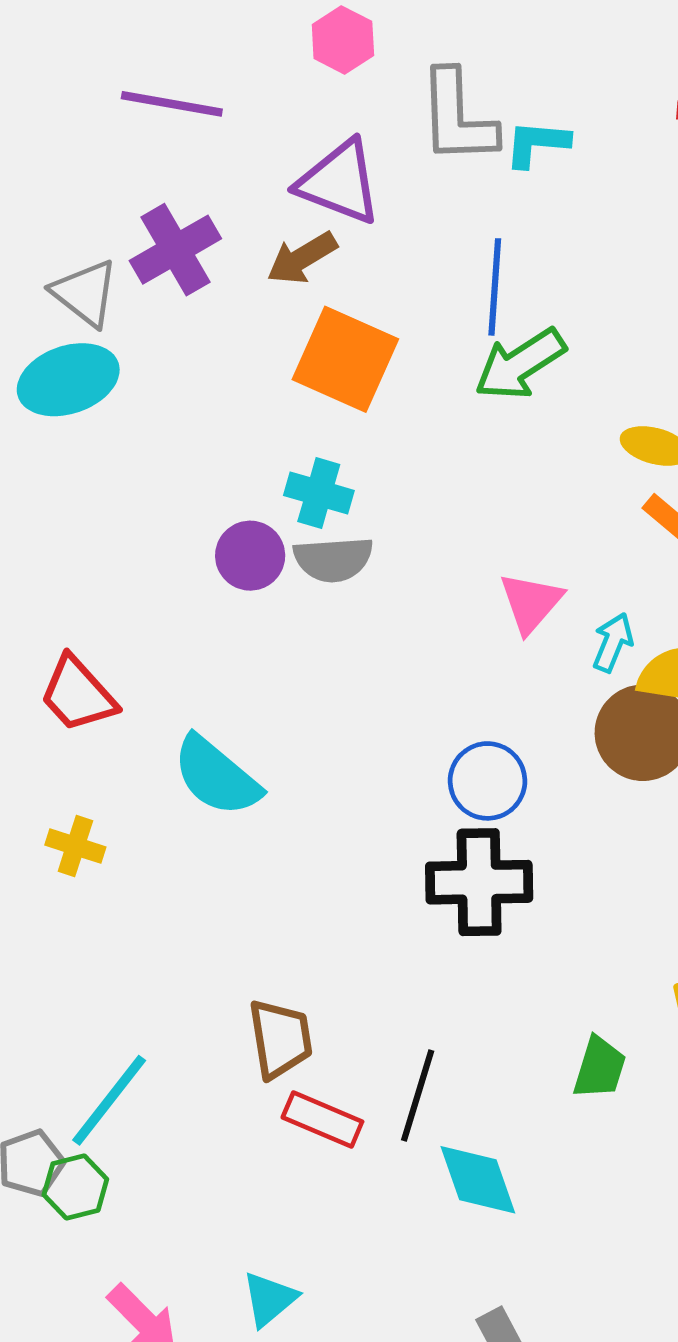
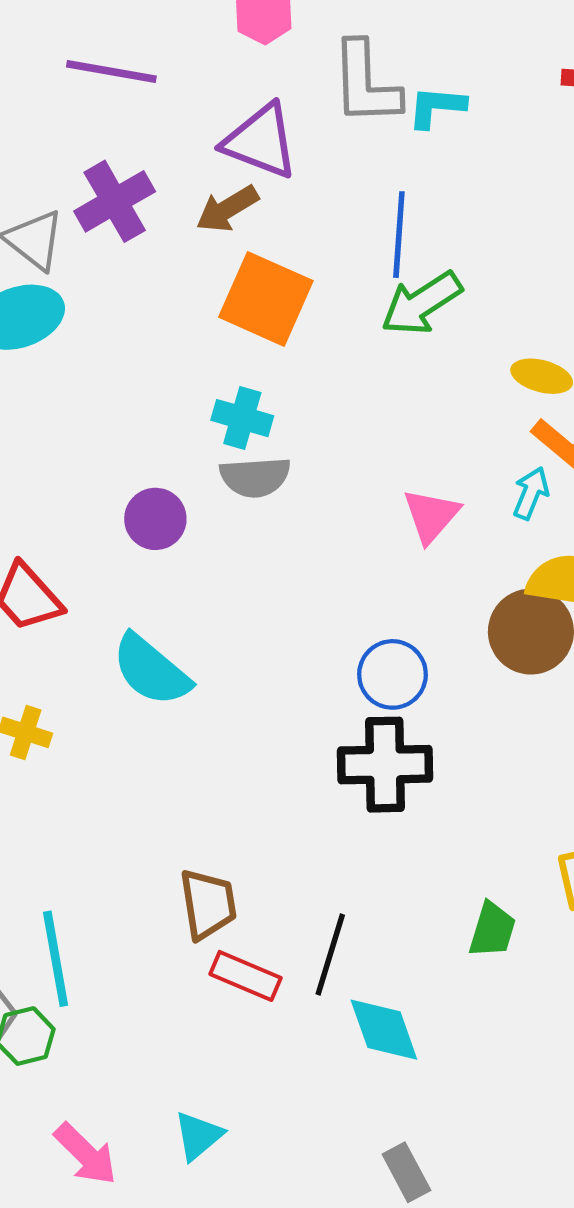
purple circle: (250, 556) -> (155, 519), moved
cyan arrow: (613, 642) -> (531, 493), moved
cyan line: (109, 1100) -> (56, 959), turned -48

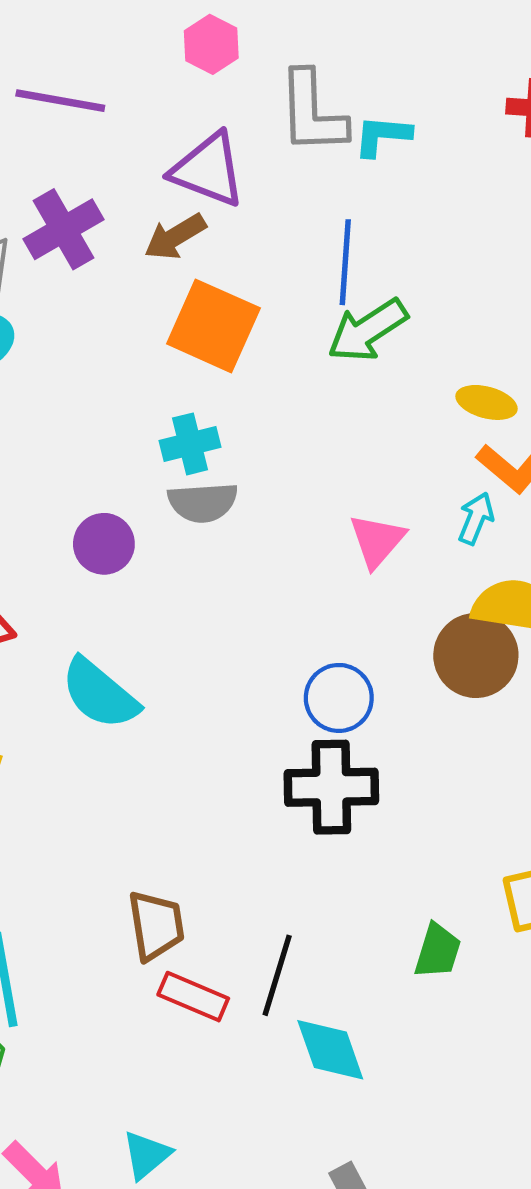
cyan cross: (242, 418) -> (190, 444), turned -30

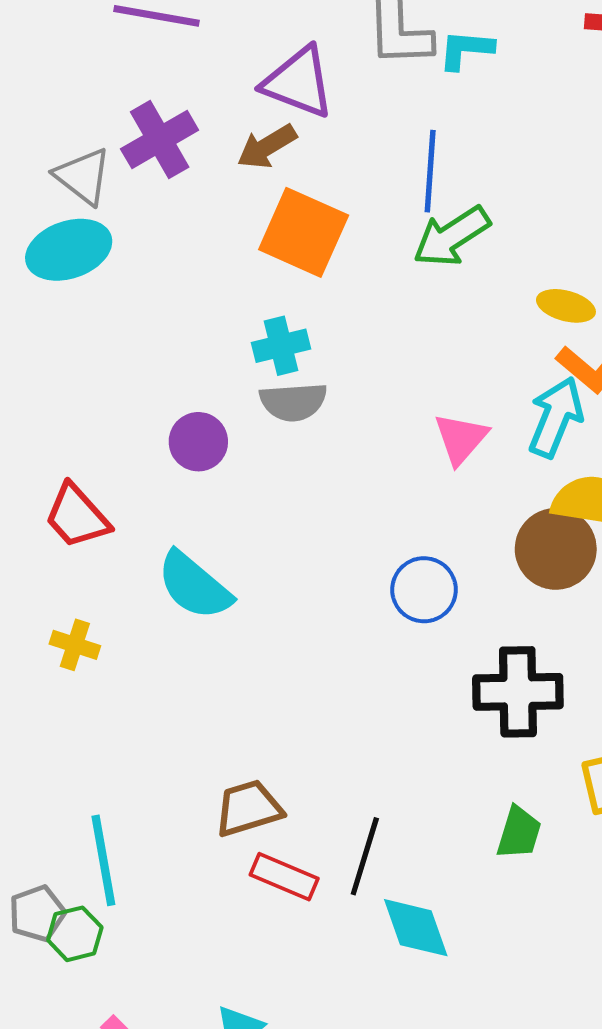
cyan arrow: (476, 518) -> (556, 417), size x1.6
black cross: (331, 787) -> (518, 692), moved
brown trapezoid: (156, 925) -> (248, 808), turned -98

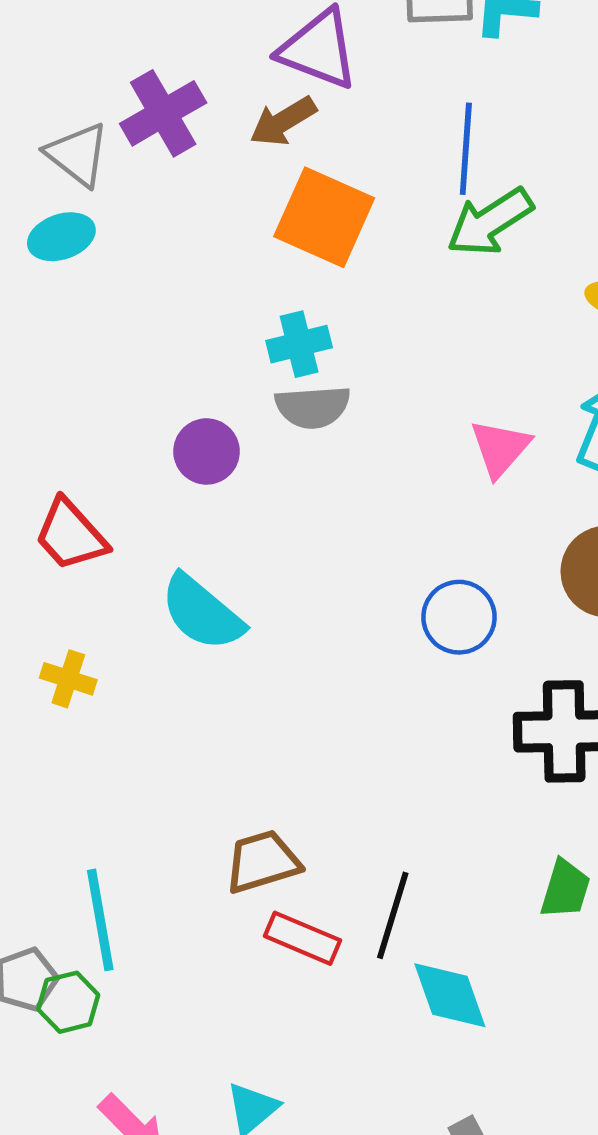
cyan ellipse: (69, 250) -> (61, 237), size x0.7

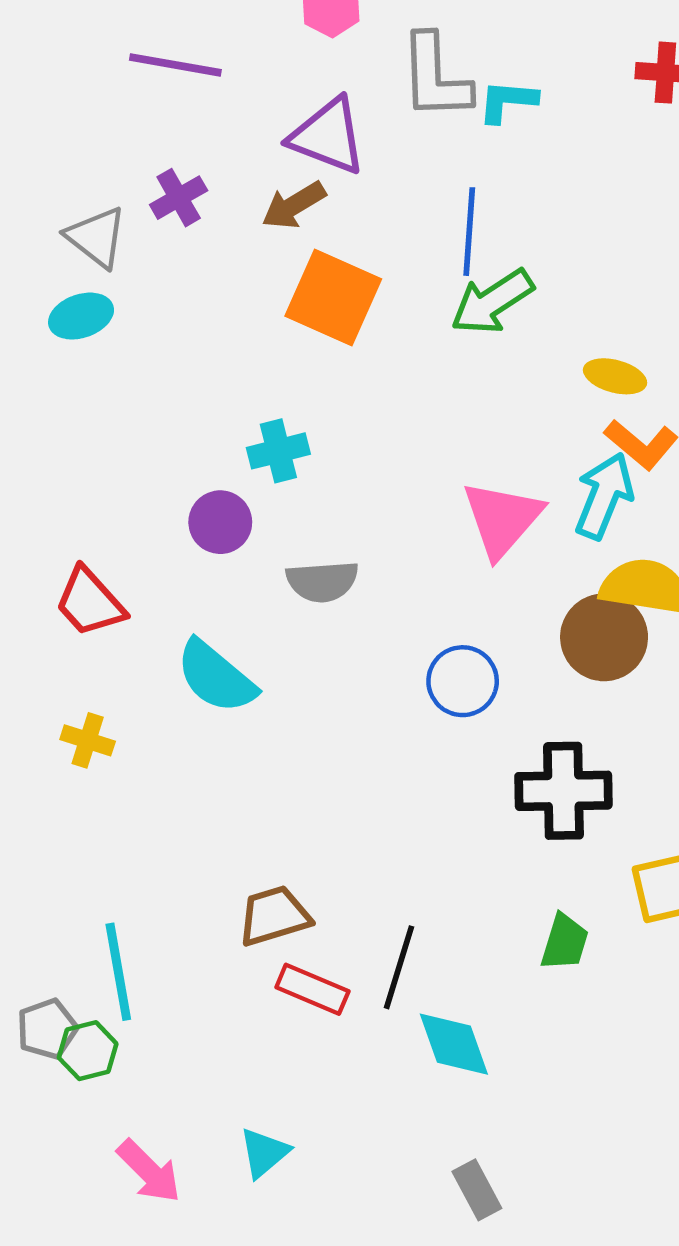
purple cross: (163, 113) -> (179, 198), size x0.7
cyan cross: (299, 344) -> (278, 451), moved
gray semicircle: (313, 407) -> (322, 581), moved
pink triangle: (500, 448) -> (502, 519), size x1.4

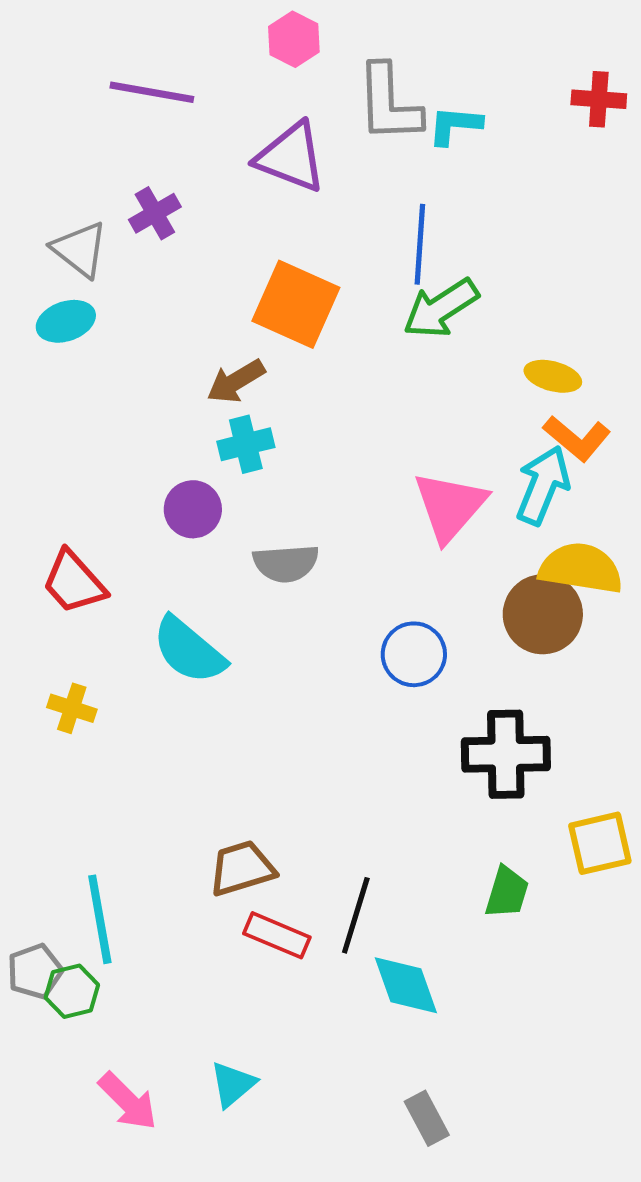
brown arrow: (294, 205) -> (236, 381), moved

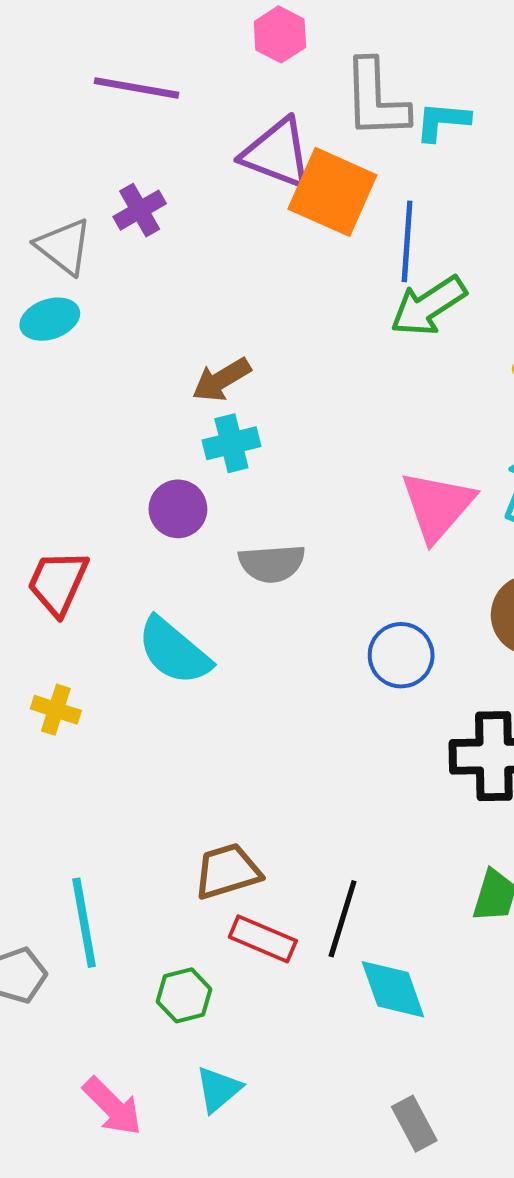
orange square: (296, 304) -> (332, 192), moved
red trapezoid: (74, 582) -> (58, 583), turned 66
green hexagon: (72, 991) -> (184, 995), moved

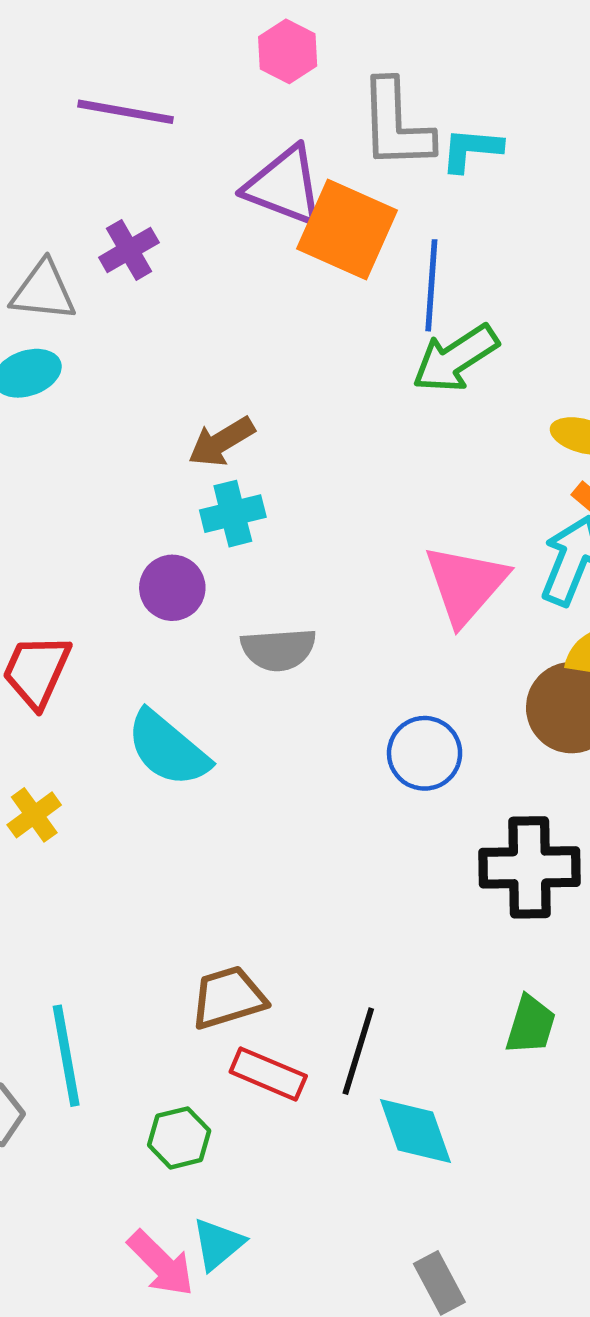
gray triangle: (64, 246) -> (43, 291), turned -32
yellow cross: (56, 710) -> (34, 815), turned 36
pink arrow: (112, 1106) -> (161, 1263), moved

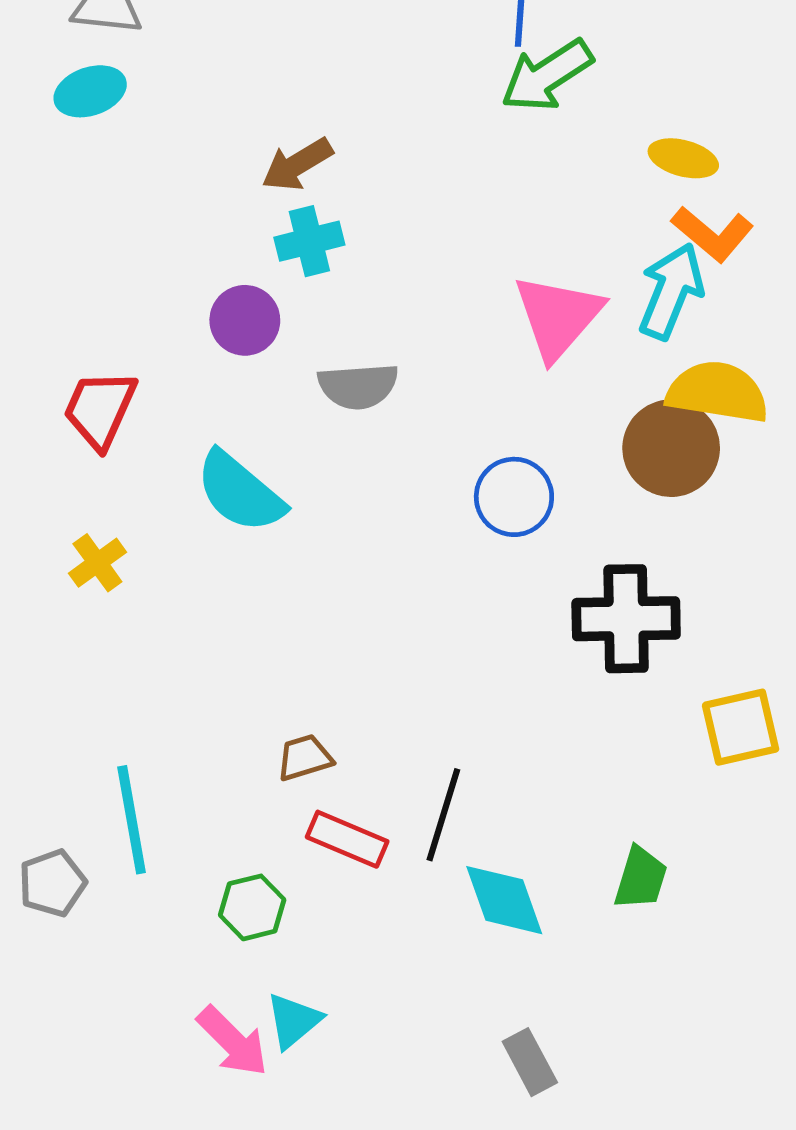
brown trapezoid: (228, 998) -> (304, 758), size x0.7
green trapezoid: (531, 1025) -> (641, 878), moved

